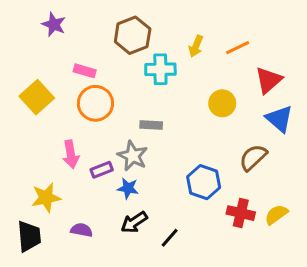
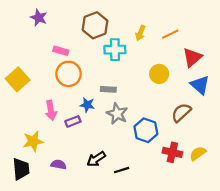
yellow square: (37, 97) -> (18, 79), moved
gray star: (133, 156) -> (117, 114), moved
blue star: (128, 188) -> (87, 105), moved
black line: (170, 238) -> (122, 170), turned 32

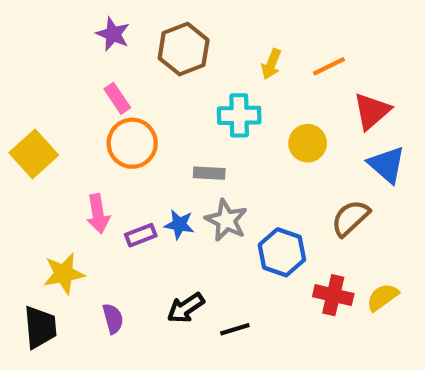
purple star: (39, 18) -> (113, 34), moved
cyan cross: (115, 50) -> (239, 115), moved
pink rectangle: (61, 51) -> (117, 98), turned 40
blue star: (87, 105) -> (179, 224), moved
purple semicircle: (59, 165) -> (113, 319), turned 64

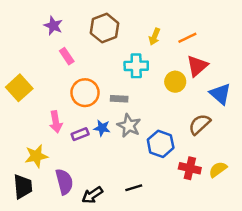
purple star: (113, 34) -> (53, 26), moved
red triangle: (372, 111) -> (197, 66), moved
orange circle: (132, 143) -> (85, 93), moved
black arrow: (186, 308) -> (92, 195), moved
purple semicircle: (113, 319) -> (64, 182), size x1.5

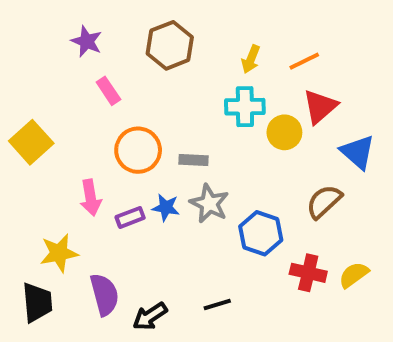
cyan cross: (136, 66) -> (245, 107), moved

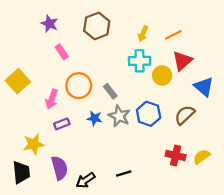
gray rectangle: (193, 160) -> (110, 91), turned 49
pink arrow: (91, 198) -> (52, 99), moved, turned 30
purple rectangle: (130, 217) -> (62, 124), moved
blue hexagon: (261, 233) -> (149, 114), moved

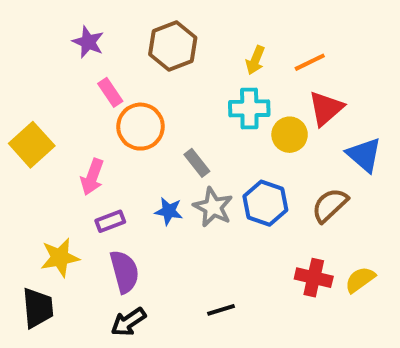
orange circle: (79, 86) -> (141, 127), moved
purple semicircle: (60, 168) -> (124, 272), moved
black arrow: (85, 180) -> (128, 322), moved

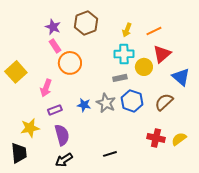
purple star: (88, 42) -> (53, 27), moved
gray rectangle: (197, 163) -> (120, 78), moved, turned -64

